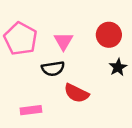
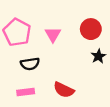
black semicircle: (53, 69) -> (30, 64), moved
red semicircle: (76, 93) -> (64, 90), moved

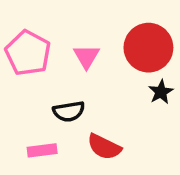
red circle: (91, 29) -> (148, 48), size x1.4
black semicircle: (30, 64) -> (69, 111), moved

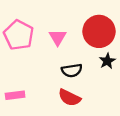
black semicircle: (69, 111) -> (72, 70), moved
pink rectangle: (42, 150) -> (15, 95), moved

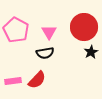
black semicircle: (72, 70) -> (45, 53), moved
red semicircle: (69, 98) -> (37, 80), moved, turned -72

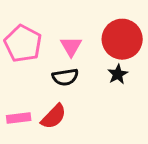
black star: (91, 52) -> (118, 74), moved

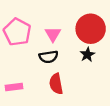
red semicircle: (54, 116) -> (56, 84), moved, turned 126

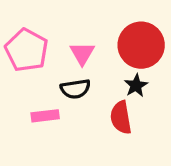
red semicircle: (56, 84) -> (121, 118), moved
pink rectangle: (14, 87) -> (45, 116), moved

